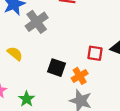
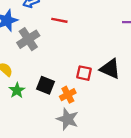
green star: (27, 99) -> (17, 90), moved

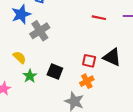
red line: (59, 20) -> (99, 18), moved
orange cross: (68, 95) -> (87, 81), moved

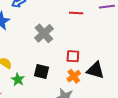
gray cross: (40, 31) -> (44, 33), moved
black triangle: (112, 57) -> (96, 70), moved

